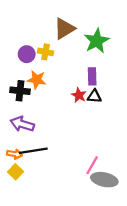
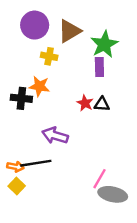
purple circle: (27, 54) -> (35, 25), moved, size x1.5
purple rectangle: (92, 76) -> (99, 67), moved
purple arrow: (22, 124) -> (55, 136), moved

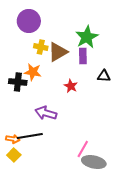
brown triangle: (69, 31) -> (58, 52), moved
black triangle: (102, 104) -> (104, 76), moved

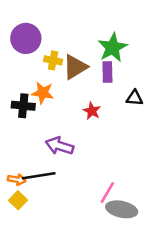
purple circle: (29, 21) -> (26, 38), moved

